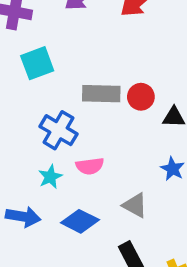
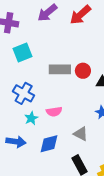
blue cross: (58, 130) -> (24, 93), moved
blue diamond: (80, 221) -> (49, 144), turned -40

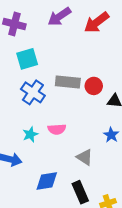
blue cross: (24, 93) -> (33, 92), moved
blue diamond: (49, 144) -> (47, 181), moved

